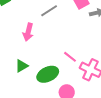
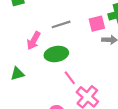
green ellipse: (48, 74) -> (56, 54), moved

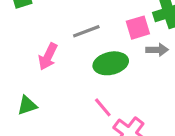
green ellipse: (56, 54) -> (111, 63), moved

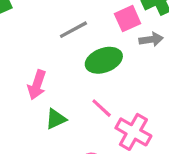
pink arrow: (48, 57) -> (37, 85), moved
green triangle: (27, 105) -> (56, 119), moved

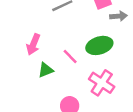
green ellipse: (104, 60) -> (99, 45), moved
pink line: (102, 108) -> (70, 56), moved

